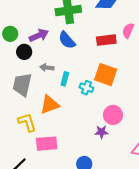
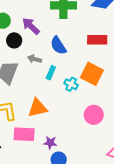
purple arrow: (39, 35) -> (31, 26), turned -120
blue semicircle: (67, 40) -> (58, 46), moved
orange triangle: (50, 105) -> (38, 108), moved
purple star: (101, 132) -> (50, 143), moved

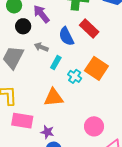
red rectangle: (97, 40) -> (89, 29), moved, turned 36
orange triangle: (38, 108) -> (54, 97), moved
pink circle: (94, 115) -> (94, 126), moved

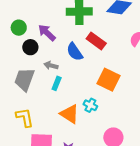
cyan rectangle: (56, 63) -> (57, 83), moved
cyan cross: (75, 76) -> (90, 105), moved
orange triangle: (54, 97) -> (70, 114), turned 45

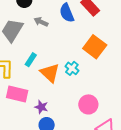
cyan rectangle: (57, 83) -> (31, 60), moved

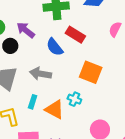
gray arrow: (41, 22) -> (40, 74), moved, size x1.5

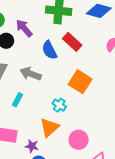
orange triangle: (54, 109) -> (49, 127), moved, turned 40

